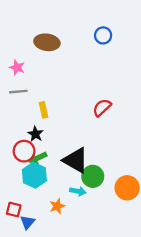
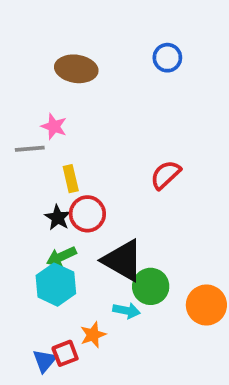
pink star: (17, 68) -> (54, 126), moved
red circle: (24, 151) -> (87, 214), moved
red square: (14, 210) -> (65, 353), moved, turned -35

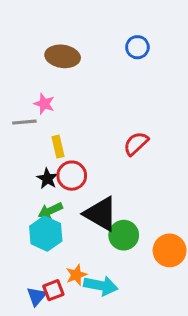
cyan arrow: (126, 311) -> (101, 286), moved, size x1.5

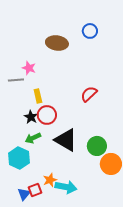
brown ellipse: (63, 56) -> (57, 43), moved
cyan hexagon: (46, 234) -> (19, 158), moved
green circle: (124, 235) -> (97, 146), moved

